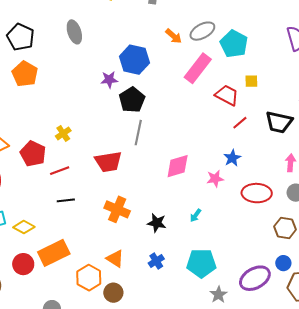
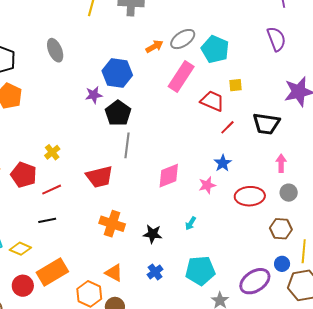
orange arrow: (174, 36) -> (154, 46), turned -66
black line: (66, 200) -> (47, 220), moved

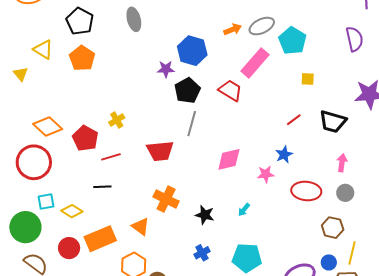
red trapezoid: (212, 101) -> (230, 90), moved
orange triangle: (114, 273) -> (141, 227), moved

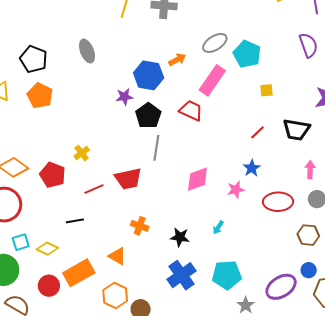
orange arrow: (233, 29) -> (177, 60), moved
red line: (111, 157) -> (94, 189), moved
orange cross: (166, 199) -> (140, 226), size x0.7
blue cross: (202, 253) -> (181, 275), size x1.8

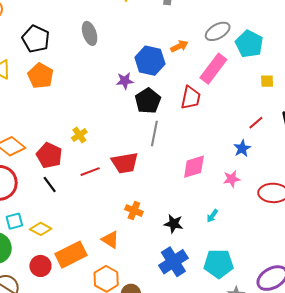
red trapezoid: (191, 111) -> (191, 98), turned 75
blue star: (252, 168) -> (242, 148), moved
black line: (75, 221) -> (50, 184), moved, turned 60

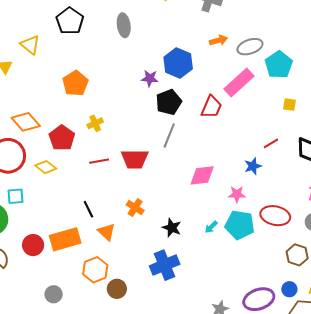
orange arrow: (179, 46) -> (219, 40), moved
orange pentagon: (41, 76) -> (75, 83), moved
black line: (50, 184) -> (88, 209), moved
yellow diamond: (41, 229) -> (46, 167), moved
cyan pentagon: (219, 264) -> (240, 225), moved

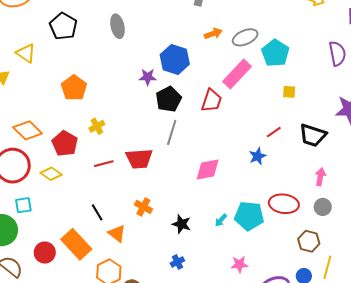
pink star: (237, 194) -> (239, 264), moved
orange rectangle: (65, 239) -> (76, 244), turned 68
blue cross: (165, 265) -> (177, 262), size x0.5

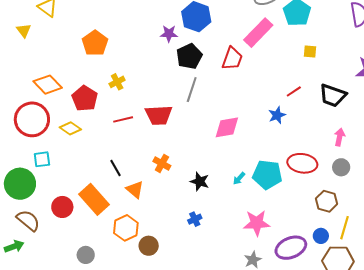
pink star: (239, 264) -> (257, 223), size x1.5

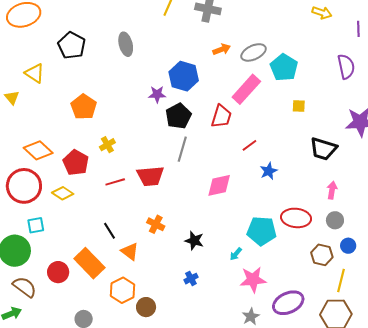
red line: (294, 91) -> (249, 145), moved
cyan arrow: (239, 178) -> (236, 254), moved
blue circle: (321, 236) -> (348, 246), moved

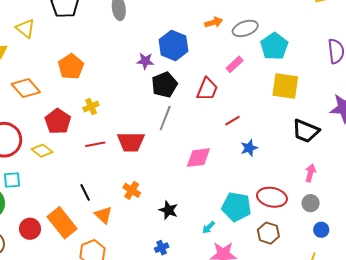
pink rectangle: (246, 89) -> (235, 64), size x0.6
yellow square: (299, 106) -> (285, 86), size x2.0
orange diamond: (38, 150) -> (26, 88), moved
brown hexagon: (322, 255) -> (268, 233), moved

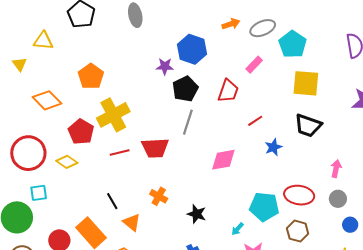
yellow triangle: (25, 29) -> (43, 41), turned -30
yellow cross: (91, 106) -> (113, 115), size x2.0
black trapezoid: (306, 131) -> (308, 126), moved

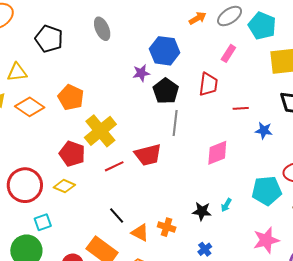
orange diamond: (47, 100) -> (30, 107), moved
red line: (255, 121) -> (241, 108), turned 42
blue star: (273, 147) -> (264, 131), turned -30
orange cross: (159, 196) -> (167, 227), moved
cyan arrow: (238, 229) -> (226, 205), moved

